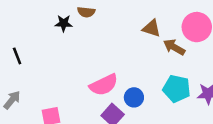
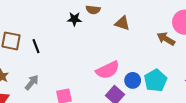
brown triangle: (152, 28) -> (122, 23), moved
cyan pentagon: (177, 89) -> (156, 80), moved, turned 30

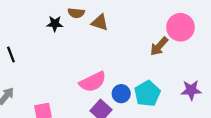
brown triangle: (122, 23) -> (100, 22), moved
brown arrow: (166, 39) -> (159, 46), turned -78

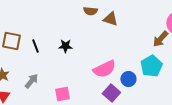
black star: (55, 24) -> (65, 46), moved
cyan pentagon: (147, 94) -> (151, 66), moved

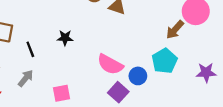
black line: (35, 46) -> (30, 49), moved
pink semicircle: (104, 69) -> (110, 64), turned 55

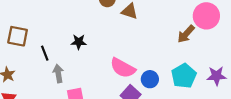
cyan pentagon: (165, 61) -> (184, 76), moved
gray arrow: (26, 78) -> (58, 74), moved, turned -48

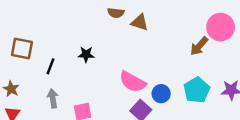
black line: (45, 53) -> (50, 66), turned 42
gray arrow: (58, 74) -> (53, 98), moved

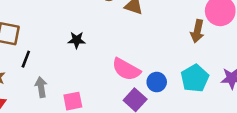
brown arrow: (199, 46) -> (197, 31), turned -30
black line: (50, 66) -> (26, 59), moved

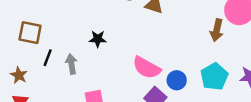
gray arrow: (41, 87) -> (71, 64), moved

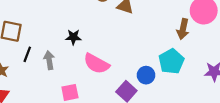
pink semicircle: (147, 68) -> (96, 64), moved
cyan pentagon: (214, 76) -> (171, 61), moved

